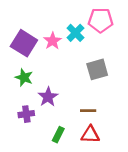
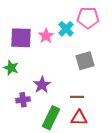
purple square: (24, 43) -> (21, 38), turned -30
green star: (24, 77) -> (11, 68), moved
green rectangle: (58, 135) -> (51, 118), size x1.6

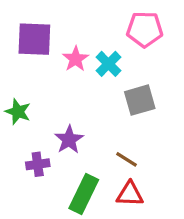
cyan cross: (66, 29) -> (108, 64), moved
purple square: (21, 38) -> (34, 39), moved
brown line: (77, 97) -> (127, 159), turned 32

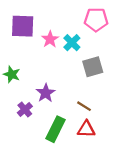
purple cross: (38, 164) -> (25, 109), turned -32

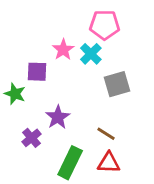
pink pentagon: (96, 20) -> (105, 25), moved
purple square: (23, 26) -> (37, 72), moved, size x0.7

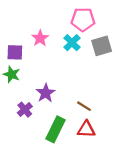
pink star: (63, 50) -> (40, 38), moved
purple square: (37, 72) -> (15, 52), moved
gray square: (117, 84) -> (102, 46), moved

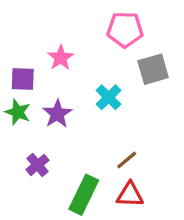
cyan cross: (72, 43) -> (109, 97), moved
purple star: (46, 93) -> (57, 114), moved
brown line: (84, 106) -> (127, 160), turned -72

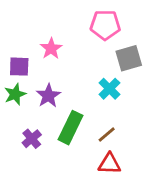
cyan cross: (109, 97) -> (109, 89), moved
green star: (18, 112) -> (15, 94), turned 30
green rectangle: (84, 195) -> (71, 128), moved

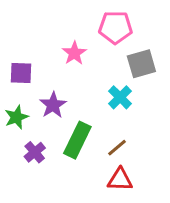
pink star: (51, 48) -> (74, 53), moved
green star: (15, 94) -> (16, 117), moved

